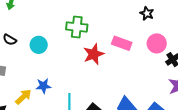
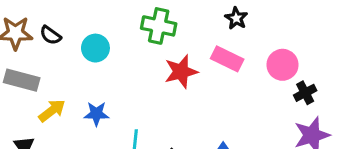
black star: (147, 13) -> (236, 18), moved
yellow arrow: (23, 97) -> (52, 111), moved

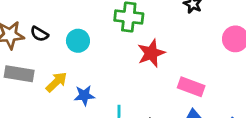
pink rectangle: (227, 59) -> (191, 87), moved
yellow arrow: (52, 111) -> (56, 82), moved

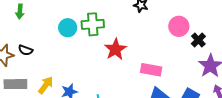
cyan circle: (78, 41) -> (68, 28), moved

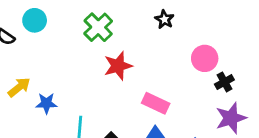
green cross: (93, 24) -> (98, 27), turned 35
cyan circle: (68, 28) -> (35, 20), moved

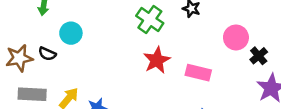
green cross: (98, 27) -> (150, 19), moved
pink rectangle: (156, 103) -> (198, 73), moved

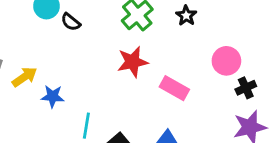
black semicircle: (47, 54) -> (71, 22), moved

